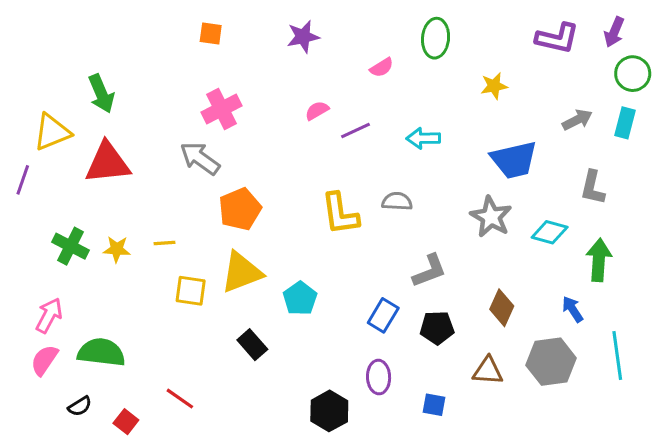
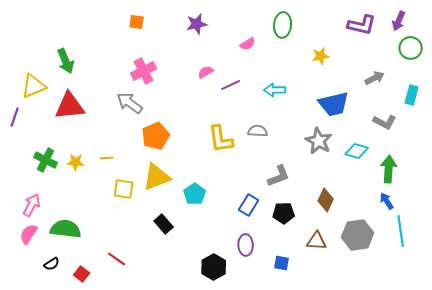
cyan rectangle: (625, 123) -> (412, 95), moved
gray L-shape: (593, 188) -> (385, 122), turned -75
blue arrow: (573, 309) -> (387, 201), moved

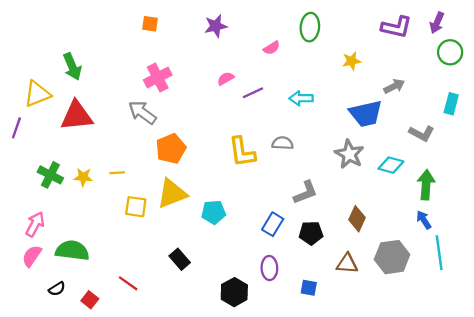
gray arrow: (375, 78) -> (394, 86), moved
cyan pentagon: (195, 194) -> (214, 212), turned 30
black rectangle: (164, 224) -> (180, 259), moved

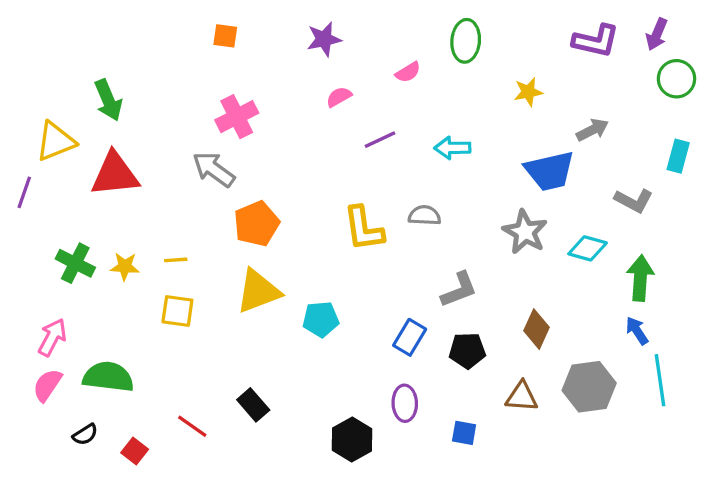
pink semicircle: (226, 79) -> (339, 97), moved
yellow square: (136, 207) -> (177, 311), moved
black rectangle: (180, 259) -> (253, 405), moved

